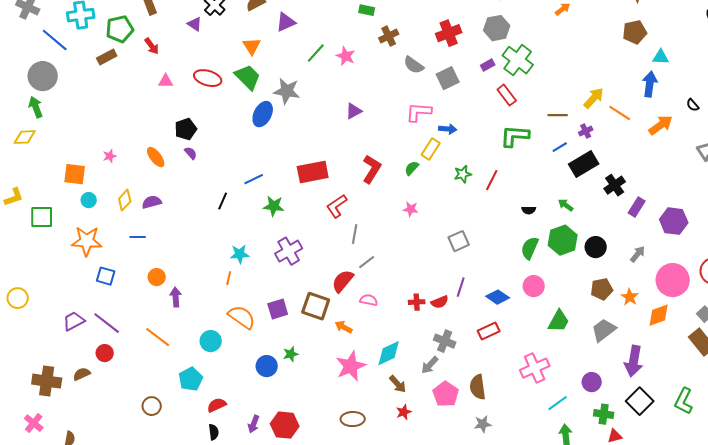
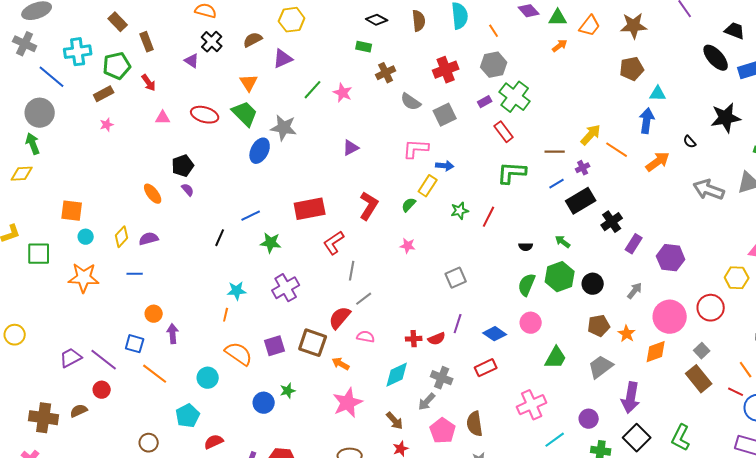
pink star: (110, 156) -> (107, 125), moved
blue square: (106, 276) -> (135, 344), moved
cyan diamond: (389, 353) -> (397, 375), moved

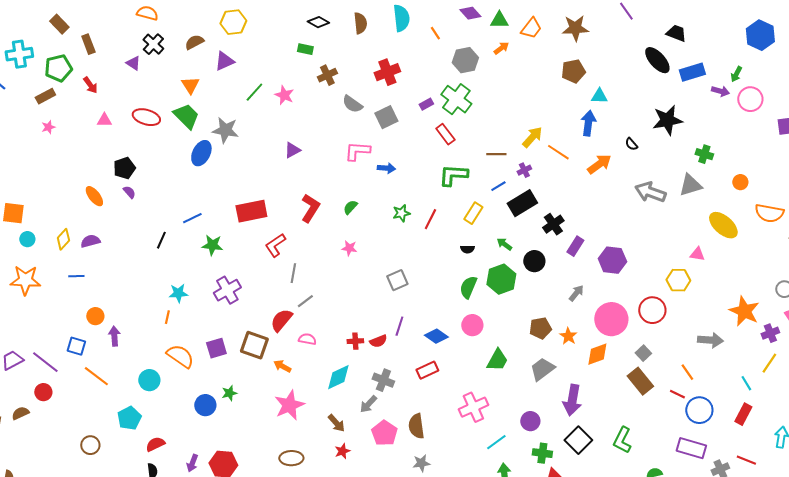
gray hexagon: (494, 65) -> (465, 60), moved
yellow rectangle: (428, 186) -> (473, 213), moved
black circle: (593, 284) -> (534, 261), moved

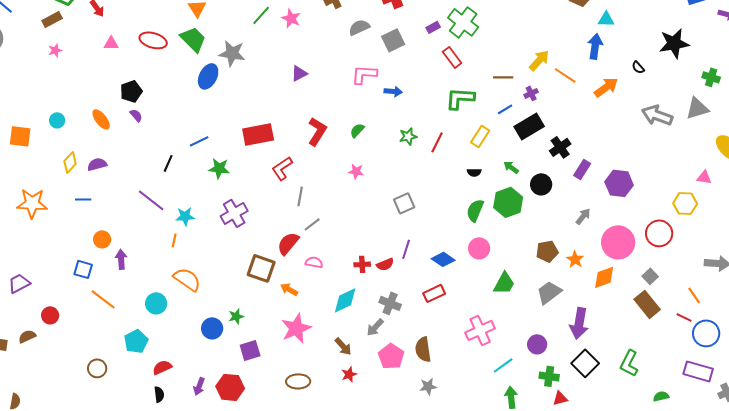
gray semicircle: (352, 104) -> (359, 27), turned 120
cyan circle: (27, 239) -> (57, 120), moved
purple square: (216, 348) -> (250, 350), moved
purple line: (45, 362) -> (151, 200), moved

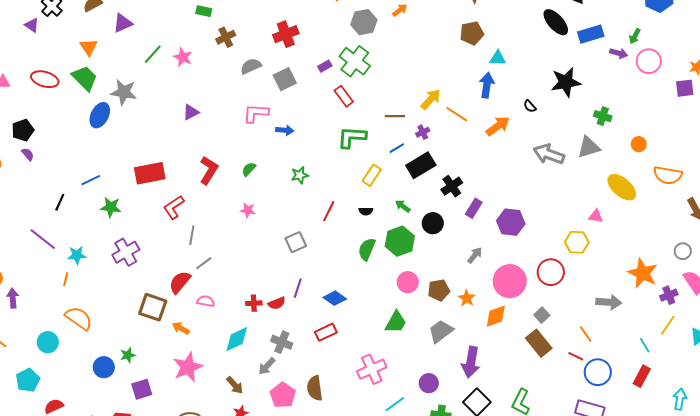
red line: (437, 142) -> (329, 211), moved
pink circle: (479, 248) -> (408, 282), moved

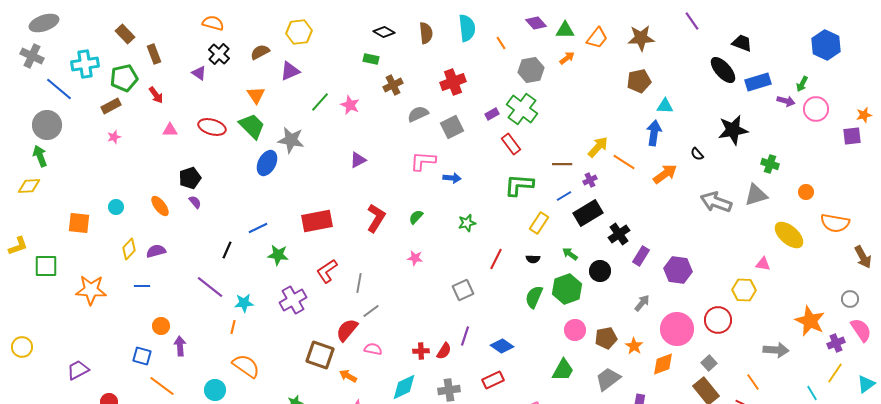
red L-shape: (174, 207) -> (327, 271), moved
red semicircle: (277, 303) -> (444, 351), turned -36
gray cross: (282, 342) -> (449, 390), turned -30

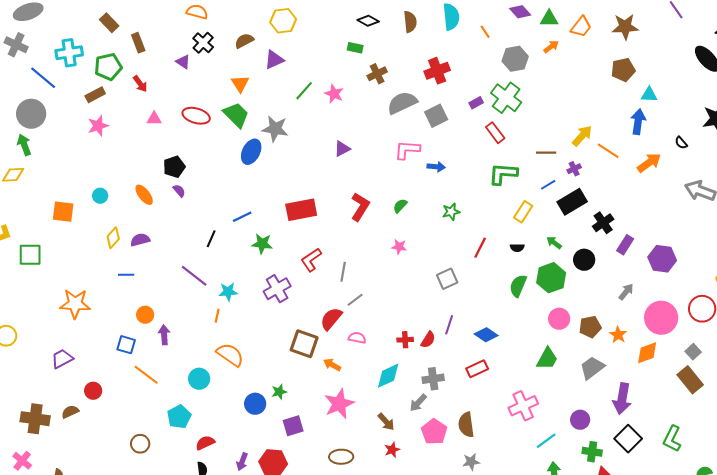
gray semicircle: (418, 114) -> (402, 103), size x1.4
pink star: (114, 137) -> (98, 126), size x1.5
orange star: (91, 290) -> (75, 304), moved

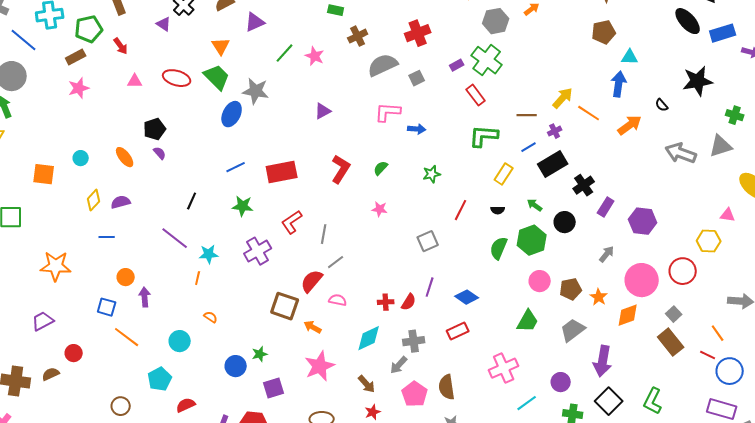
gray square: (436, 116) -> (417, 78), size x0.7
blue line: (242, 217) -> (236, 167), moved
orange semicircle: (230, 355) -> (211, 317), size x0.5

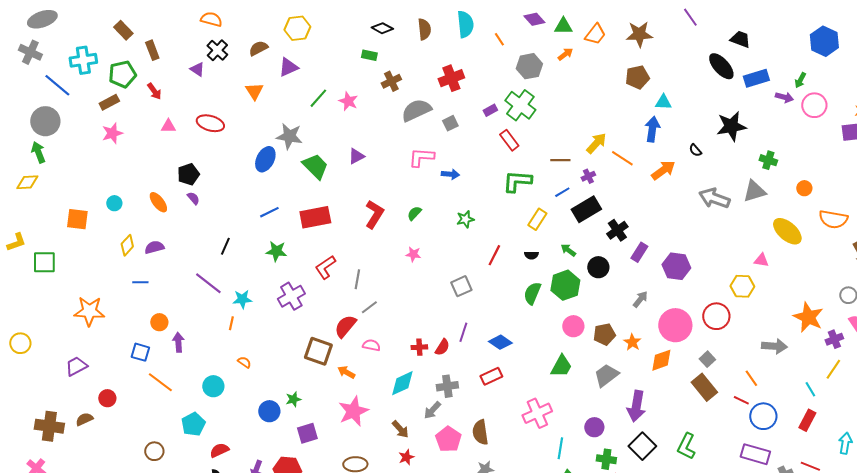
green trapezoid: (217, 77) -> (315, 166), moved
cyan line: (527, 403) -> (560, 448), turned -45

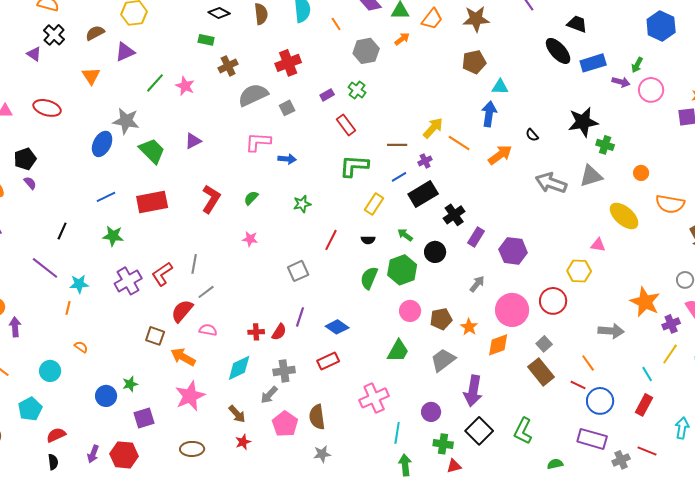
green cross: (520, 105) -> (357, 90), size x0.6
black star: (731, 126) -> (583, 122), moved
red L-shape: (325, 267) -> (162, 274), moved
brown square: (318, 351) -> (155, 336), size x0.7
orange arrow: (346, 372) -> (183, 357), size x1.4

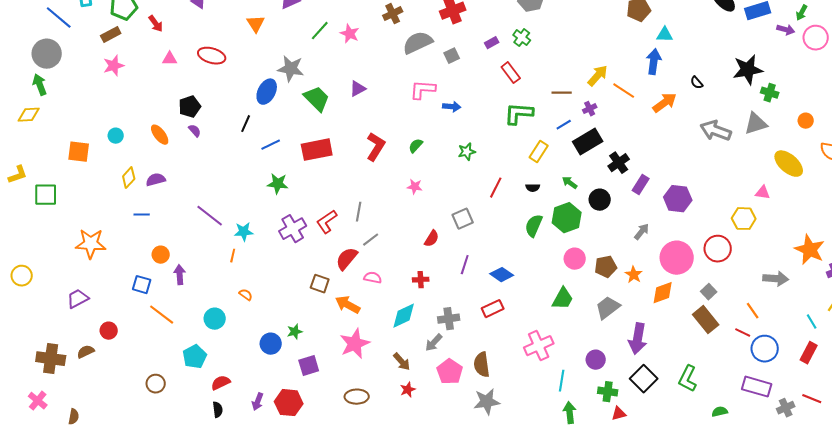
black line: (62, 231) -> (246, 124), moved
red semicircle: (279, 332) -> (432, 239), moved
gray star: (322, 454) -> (487, 402), size x1.5

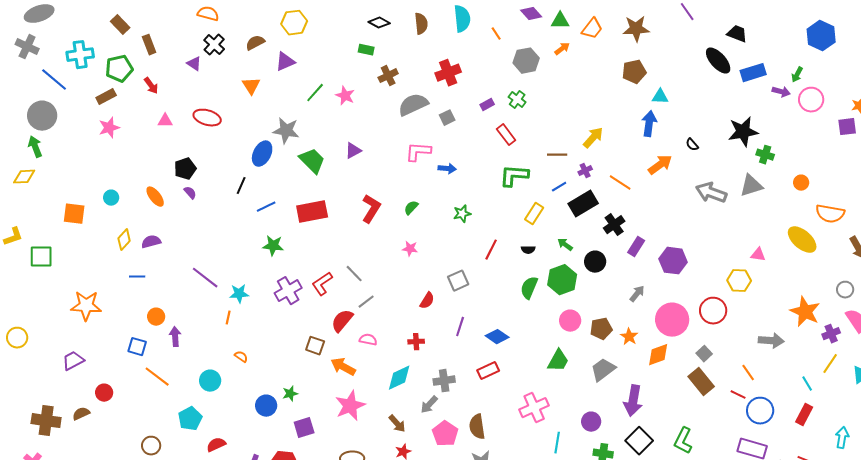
orange line: (624, 91) -> (620, 183), moved
yellow ellipse: (789, 164) -> (802, 240), moved
gray line: (359, 212) -> (354, 274), turned -54

